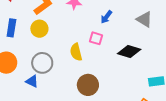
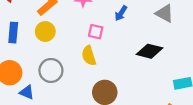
pink square: (96, 38) -> (96, 32), moved
blue triangle: (32, 81) -> (27, 92), moved

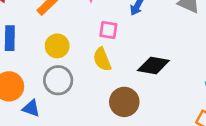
yellow circle: (45, 31) -> (57, 46), moved
black diamond: (150, 51) -> (153, 65), moved

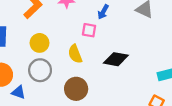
pink square: (108, 30) -> (89, 30), moved
brown circle: (124, 102) -> (76, 89), moved

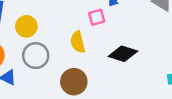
pink square: (89, 30) -> (97, 17), turned -32
yellow circle: (40, 43) -> (26, 26), moved

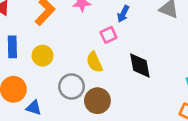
black diamond: (123, 54) -> (140, 66), turned 72
gray circle: (36, 56) -> (72, 87), moved

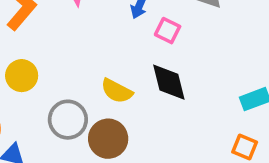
pink square: (108, 35) -> (168, 31), moved, turned -35
yellow semicircle: (94, 62) -> (117, 91), moved, turned -35

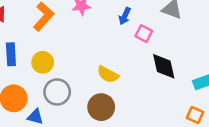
black diamond: (169, 82) -> (164, 66), moved
gray circle: (68, 120) -> (57, 92), moved

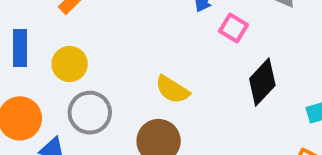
black diamond: (164, 66) -> (262, 82), turned 52

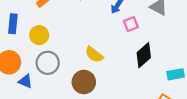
pink square: (234, 28) -> (131, 24), turned 32

